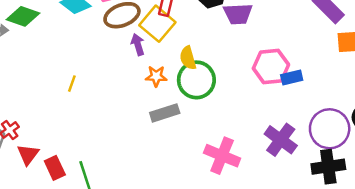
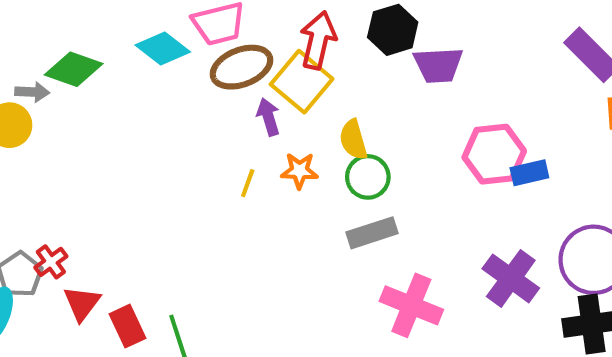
green circle: (196, 80) -> (368, 177), size x0.7
yellow line: (72, 84) -> (248, 183), moved
gray rectangle: (165, 113) -> (372, 233), moved

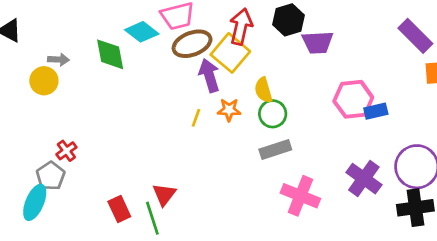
green diamond: (74, 69) -> (110, 54), moved, turned 60
purple arrow: (268, 117) -> (209, 75), size x1.4
red cross: (51, 262) -> (66, 151), moved
red triangle: (82, 303) -> (164, 194), moved

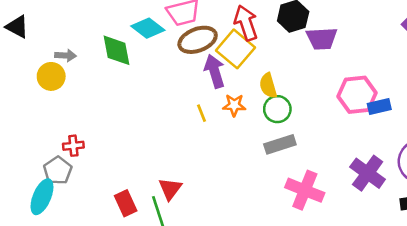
red arrow: (241, 27) -> (246, 23), turned -32
yellow line: (196, 118) -> (201, 113), turned -42
red cross: (66, 151) -> (73, 146), turned 30

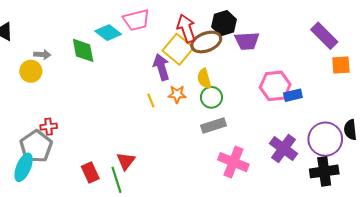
brown ellipse: (198, 40) -> (206, 42), moved
gray pentagon: (58, 171) -> (36, 146), size x1.4

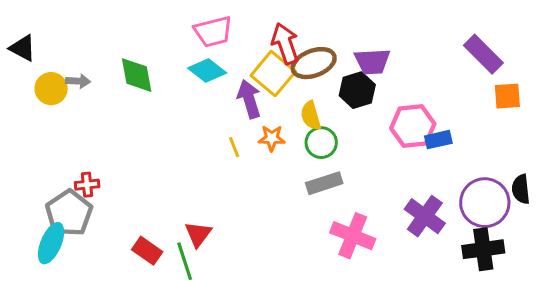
black hexagon: (224, 23) -> (357, 90), moved
cyan diamond: (108, 33) -> (207, 71), moved
yellow circle: (31, 71) -> (51, 89), moved
red rectangle: (90, 173) -> (147, 251), turned -30

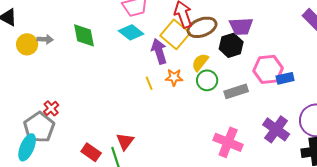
yellow semicircle: (311, 116) -> (200, 62), turned 54
gray rectangle: (324, 183) -> (236, 91), moved
red cross: (87, 185) -> (51, 108), turned -35

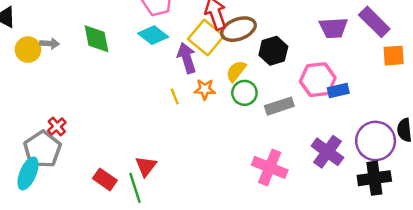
purple trapezoid: (241, 26) -> (333, 28), moved

